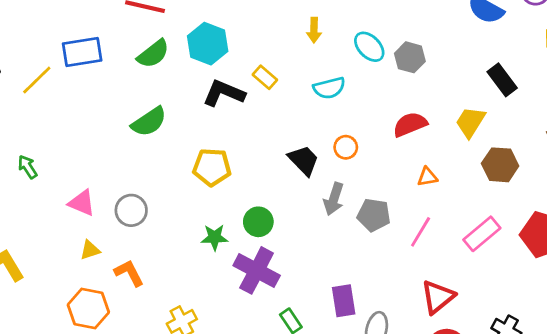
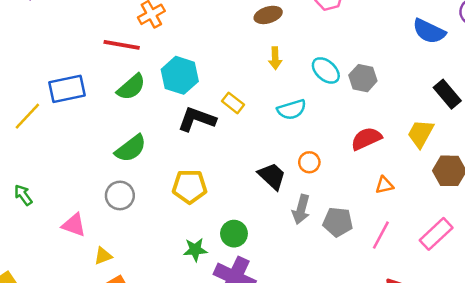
gray circle: (131, 210) -> (120, 195), moved
yellow triangle: (90, 250) -> (103, 256), moved

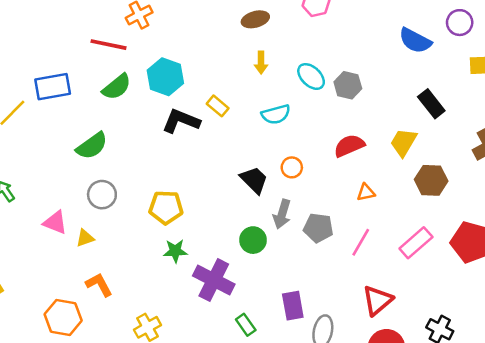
green semicircle: (131, 149) -> (92, 146), moved
yellow pentagon: (190, 187) -> (166, 207), moved
green circle: (234, 234) -> (253, 240), moved
yellow triangle: (103, 256) -> (85, 238), moved

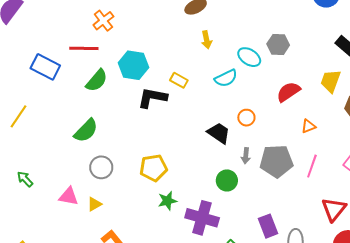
cyan ellipse: (311, 76) -> (249, 57), moved
blue rectangle: (53, 87) -> (45, 67), moved, turned 48
gray arrow: (282, 214) -> (246, 156), size x0.7
gray pentagon: (318, 228) -> (276, 161), size x1.4

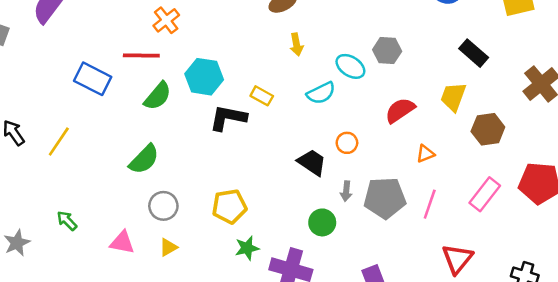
yellow triangle: (94, 204) -> (168, 247), moved

